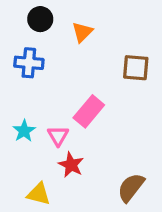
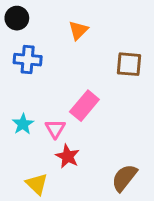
black circle: (40, 19) -> (17, 18), moved
yellow triangle: (39, 194) -> (37, 184), turned 30

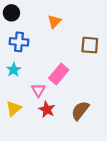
cyan star: (23, 124) -> (14, 70), moved
brown semicircle: (124, 178) -> (80, 111), moved
yellow triangle: (37, 184) -> (14, 108), moved, turned 35

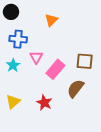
brown square: (90, 45) -> (85, 61), moved
pink triangle: (38, 90) -> (36, 57), moved
brown semicircle: (80, 111) -> (76, 89), moved

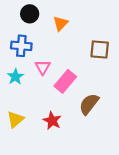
black circle: (11, 12) -> (30, 14), moved
brown square: (85, 61) -> (100, 49), moved

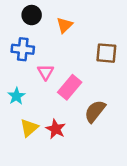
cyan star: (15, 77) -> (16, 96), moved
yellow triangle: (15, 119) -> (29, 128), moved

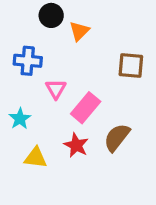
black circle: (32, 15) -> (51, 15), moved
yellow triangle: (29, 128) -> (36, 158), turned 48
red star: (56, 129) -> (76, 145), moved

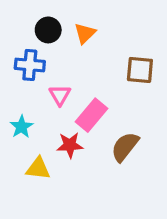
black circle: (51, 15) -> (48, 30), moved
red star: (76, 145) -> (70, 145), moved, turned -30

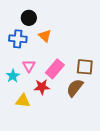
orange triangle: (85, 33) -> (45, 36), moved, turned -32
brown square: (140, 70) -> (85, 67), moved
pink triangle: (60, 95) -> (29, 66), moved

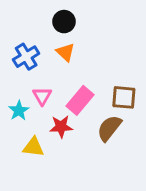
black circle: (29, 18) -> (64, 22), moved
blue cross: (18, 39) -> (26, 57), turned -36

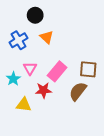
black circle: (64, 22) -> (35, 15), moved

